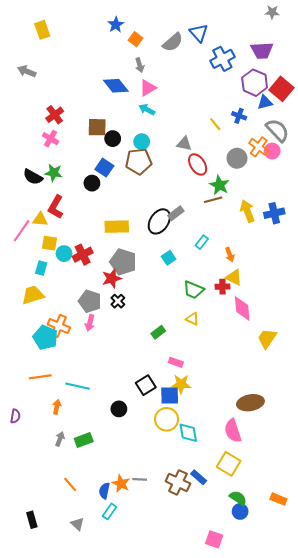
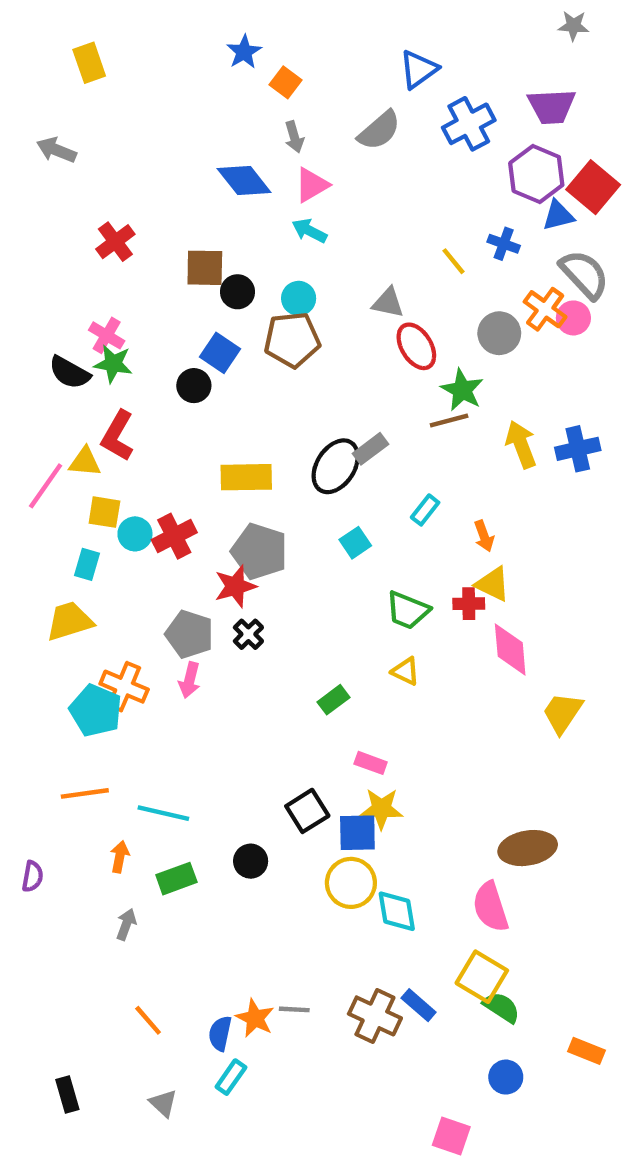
blue triangle: (199, 33) -> (419, 69), turned 36
gray semicircle: (173, 42) -> (379, 130), moved
pink cross: (51, 139) -> (107, 335), moved
green rectangle: (84, 440) -> (176, 879), moved
green semicircle: (238, 498) -> (501, 1007), moved

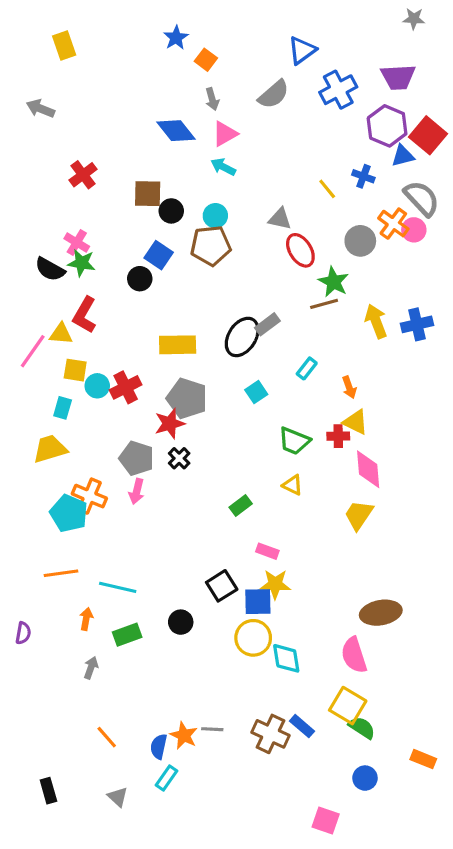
yellow trapezoid: (563, 713) -> (359, 515), moved

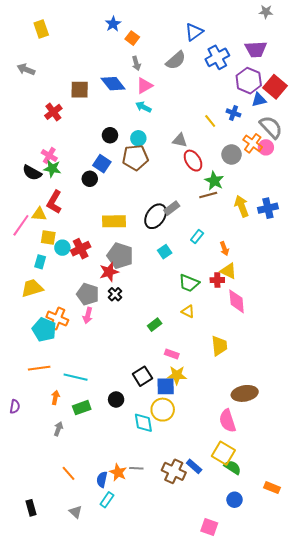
brown square: (148, 194) -> (80, 90), moved
yellow trapezoid: (359, 515) -> (219, 346), moved, turned 140
cyan diamond: (286, 658) -> (143, 423), moved

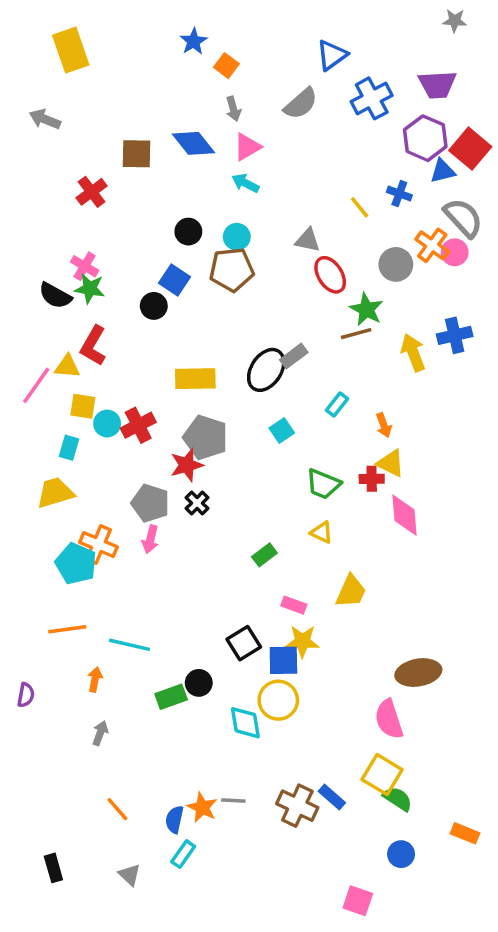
yellow rectangle: (41, 29) -> (71, 50), size x1.4
blue cross: (268, 208) -> (455, 335), moved
yellow trapezoid: (219, 346) -> (351, 591), moved, turned 30
green rectangle: (82, 408) -> (171, 697), moved

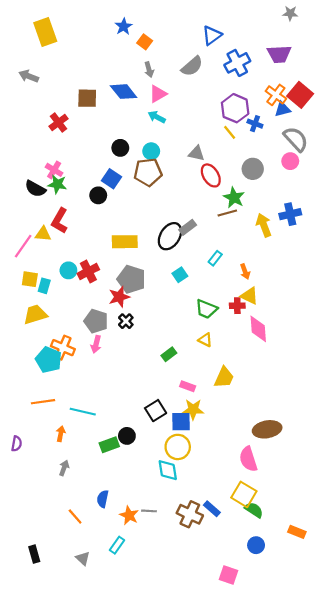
purple hexagon: (425, 138) -> (235, 108), moved
orange cross: (432, 245) -> (276, 95), moved
yellow square: (83, 406) -> (30, 279), moved
cyan diamond: (245, 723) -> (168, 470), moved
blue semicircle: (175, 820) -> (103, 499), moved

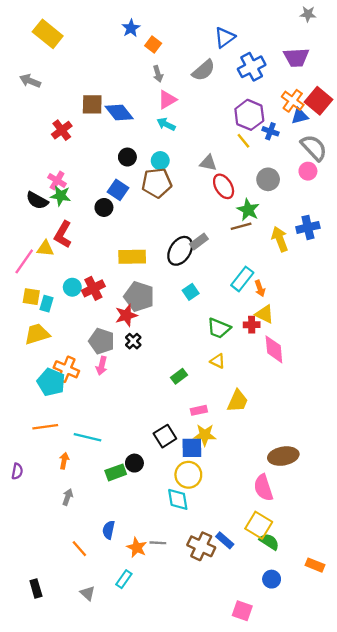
yellow rectangle: (45, 32) -> (48, 34), turned -32
blue diamond: (124, 92) -> (119, 113), moved
cyan rectangle: (215, 258) -> (242, 279), moved, size x1.5
pink rectangle: (188, 386) -> (199, 410), turned -32

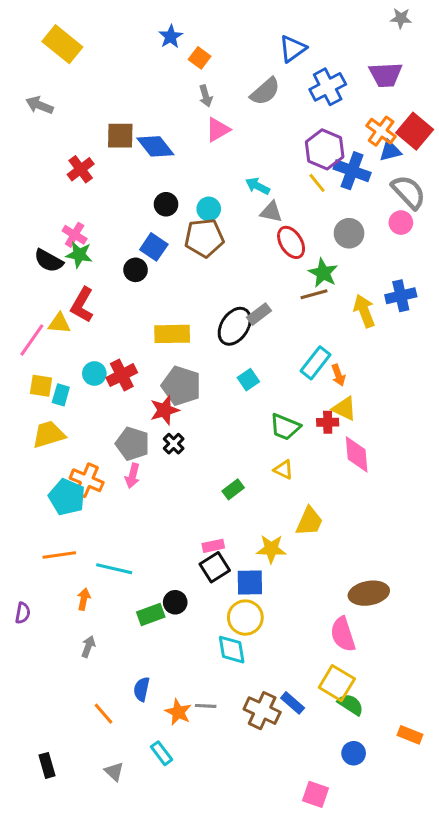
cyan arrow: (166, 124) -> (258, 186), moved
blue cross: (270, 131) -> (352, 171), size x1.6
pink rectangle: (199, 410) -> (213, 546), moved
yellow star: (205, 435) -> (271, 549), moved
cyan rectangle: (124, 579) -> (161, 753), turned -72

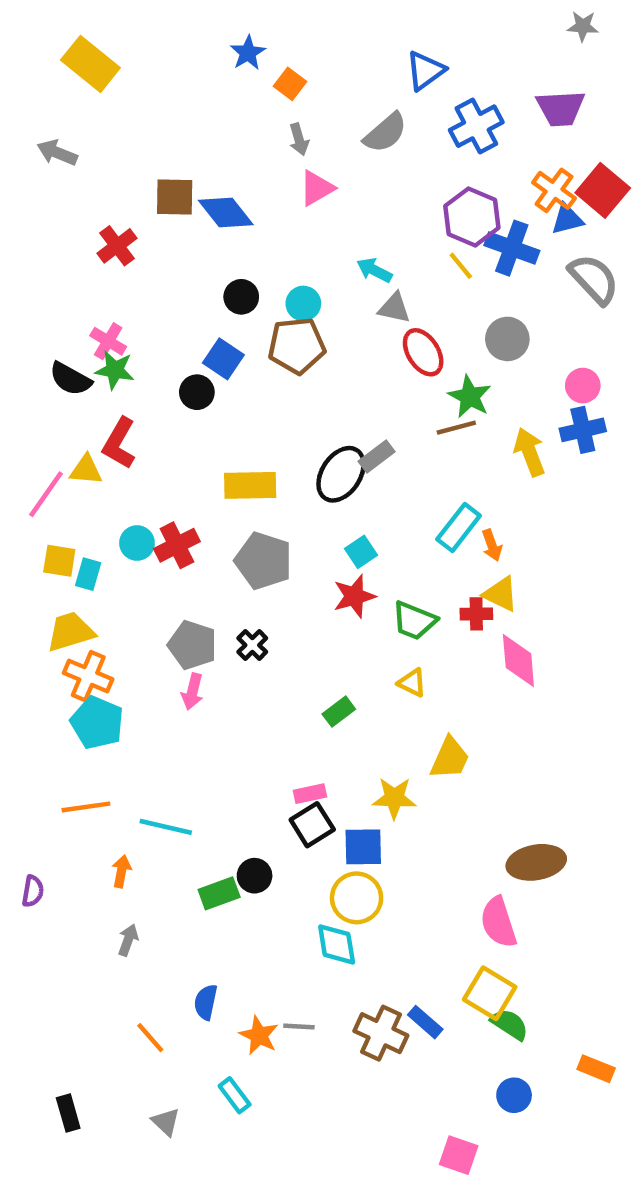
pink circle: (401, 223) -> (583, 386), moved
red star: (164, 410) -> (354, 596), moved
orange cross: (87, 480) -> (88, 676), moved

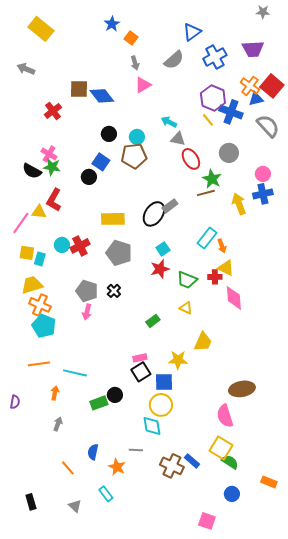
gray line: (299, 1027) -> (136, 450), moved

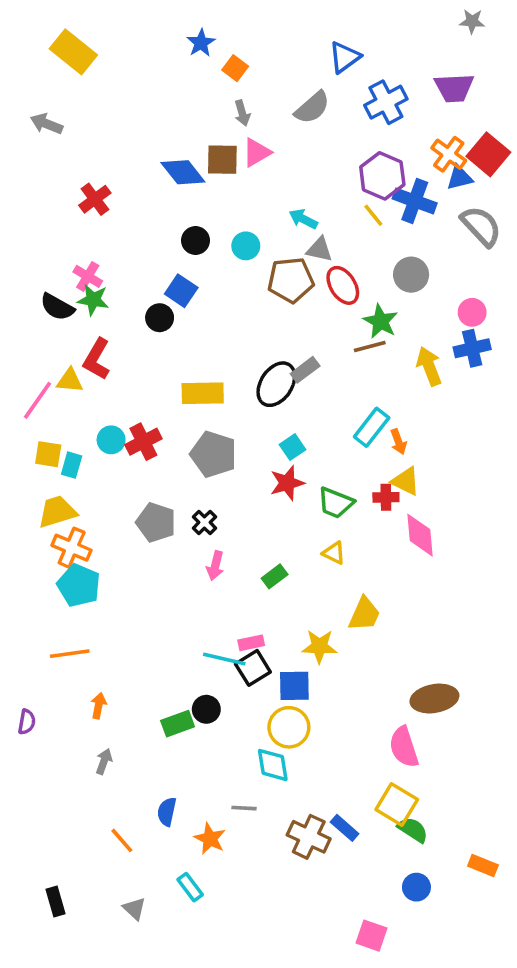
brown square: (79, 89) -> (222, 160), moved
brown pentagon: (134, 156) -> (291, 280), moved
pink arrow: (87, 312) -> (215, 566), moved
cyan line: (75, 373) -> (224, 659), moved

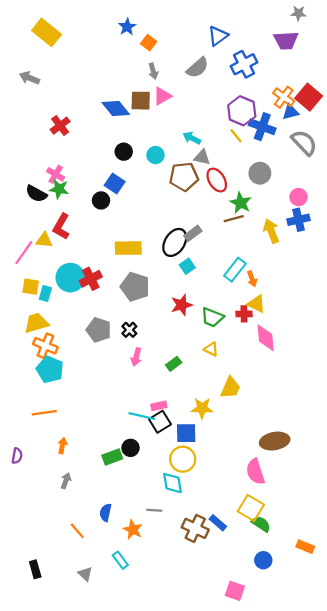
purple trapezoid: (454, 88) -> (286, 40), moved
cyan circle: (111, 440) -> (70, 278), size x1.6
cyan square: (293, 447) -> (187, 266), moved

